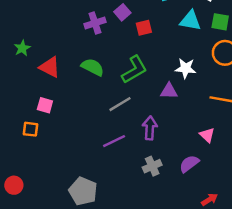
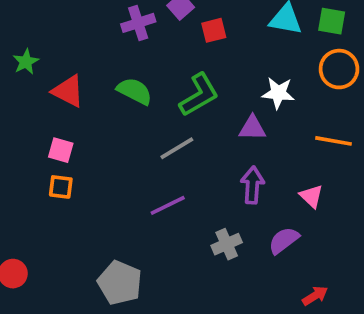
purple arrow: (150, 128) -> (252, 185), moved
orange square: (31, 129) -> (61, 187), moved

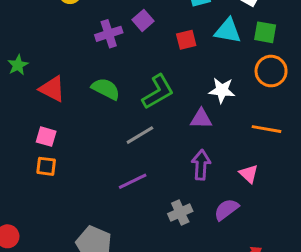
red square: (214, 30) -> (186, 40), moved

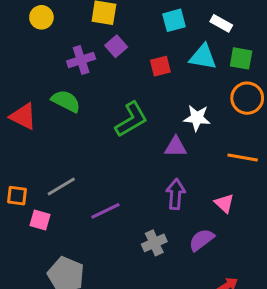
green semicircle: (106, 89) -> (66, 101), moved
gray line: (140, 135) -> (61, 186), moved
pink square: (46, 137) -> (40, 220), moved

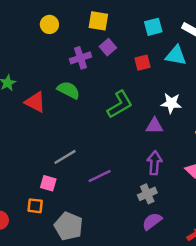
orange square: (17, 196) -> (35, 206), moved
purple semicircle: (201, 240) -> (152, 221), moved
gray cross: (154, 243) -> (147, 194), moved

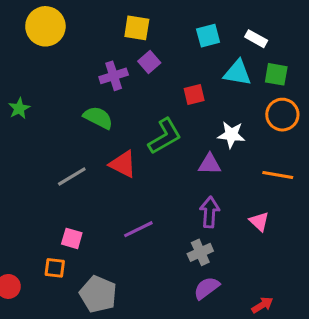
yellow circle: (49, 24) -> (45, 26), moved, size x1.6
red square: (143, 63) -> (194, 94), moved
red triangle: (35, 102) -> (123, 164), moved
gray line: (65, 157) -> (72, 177), moved

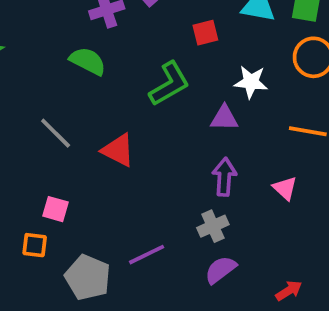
red triangle: (123, 164) -> (118, 150), moved
gray line: (72, 177) -> (56, 133), turned 76
purple line: (138, 229) -> (147, 255), moved

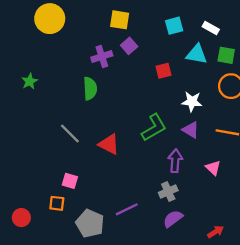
green semicircle: (88, 61) -> (90, 88), turned 60
green L-shape: (169, 84) -> (154, 128), moved
purple triangle: (224, 118) -> (191, 130), moved, turned 30

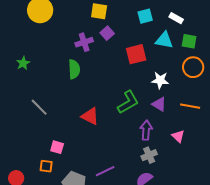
red square: (163, 71) -> (136, 54), size x1.5
gray line: (70, 133) -> (39, 107), moved
gray cross: (168, 192) -> (149, 155), moved

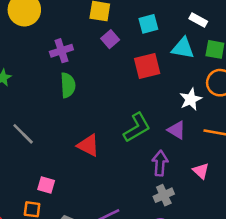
cyan square: (145, 16) -> (148, 24), moved
purple cross: (84, 42) -> (61, 51), moved
white star: (160, 80) -> (191, 99), moved, turned -30

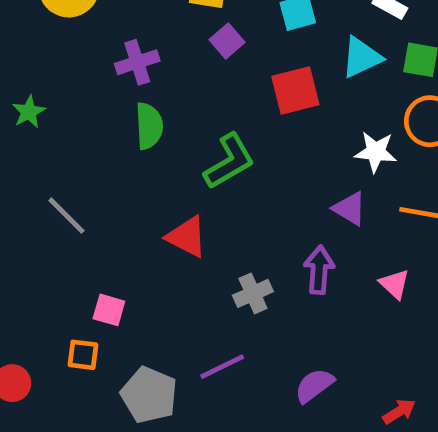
cyan triangle: (183, 48) -> (361, 57), turned -35
white star: (191, 99) -> (376, 152), turned 30
green L-shape: (137, 127) -> (229, 161), moved
gray cross: (164, 195) -> (253, 293), moved

